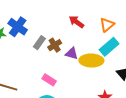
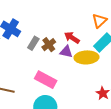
red arrow: (76, 22) -> (72, 38), moved
pink rectangle: (49, 80) -> (46, 80), size x1.5

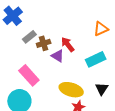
orange triangle: (99, 21) -> (101, 29), moved
yellow ellipse: (86, 57) -> (71, 90), moved

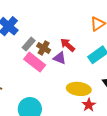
brown cross: (44, 43) -> (44, 48), turned -32
pink rectangle: (29, 75) -> (35, 62), moved

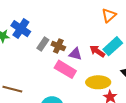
red arrow: (68, 45) -> (97, 51), moved
pink rectangle: (35, 62) -> (65, 69), moved

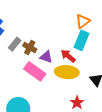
cyan rectangle: (113, 46) -> (82, 40), moved, turned -30
yellow ellipse: (98, 82) -> (67, 72), moved

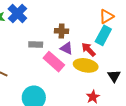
gray rectangle: (15, 44) -> (36, 45), moved, turned 48
brown cross: (30, 48) -> (62, 31), moved, turned -32

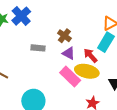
brown cross: (62, 31) -> (64, 36), turned 32
pink rectangle: (54, 62) -> (70, 77), moved

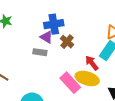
blue cross: (21, 16) -> (54, 24), moved, turned 30
purple triangle: (69, 53) -> (46, 37), moved

